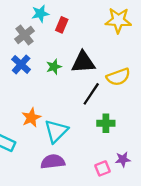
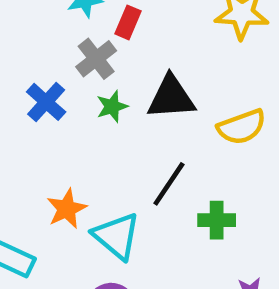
gray cross: (24, 35) -> (96, 59), moved
black line: (91, 94) -> (169, 184), moved
cyan triangle: (56, 131) -> (117, 236), turned -35

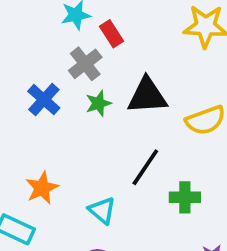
red rectangle: (128, 22) -> (112, 34), turned -56
orange star: (67, 209) -> (42, 188), moved
cyan triangle: (117, 236) -> (102, 210), size x0.7

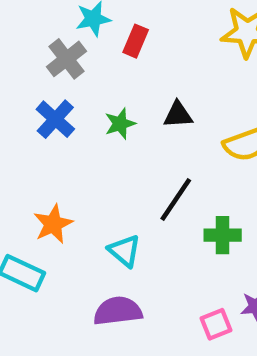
red rectangle: (112, 34) -> (136, 41), turned 56
gray cross: (85, 64) -> (66, 59), moved
black triangle: (147, 96) -> (178, 115), size x0.6

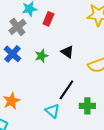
black triangle: (178, 115) -> (67, 52), turned 40
cyan triangle: (124, 251) -> (52, 111), moved

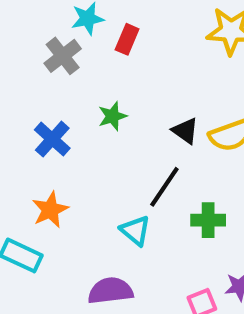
black triangle: (67, 52) -> (185, 131), moved
blue cross: (12, 54) -> (52, 139), moved

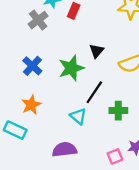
green star: (113, 116) -> (71, 68), moved, size x1.6
black triangle: (185, 131) -> (97, 51), moved, turned 35

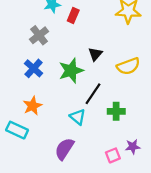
gray cross: (38, 20) -> (39, 35), moved
purple semicircle: (64, 150) -> (64, 149), turned -50

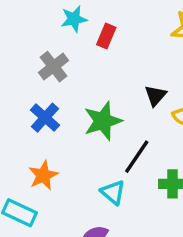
black triangle: (95, 54) -> (155, 95), moved

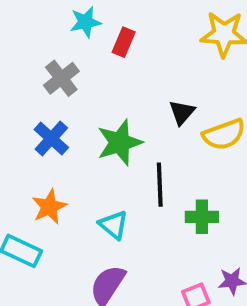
black line: (137, 157) -> (160, 185), turned -36
cyan triangle: (113, 192) -> (114, 225), moved

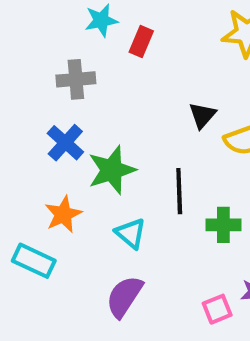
gray cross: (61, 78) -> (76, 79), turned 33
green star: (120, 143) -> (112, 170), moved

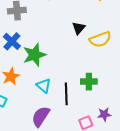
black line: (179, 191) -> (66, 94), moved

